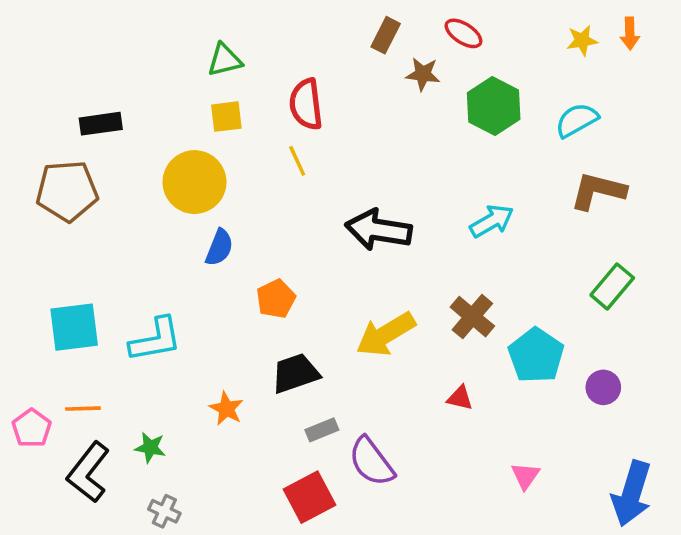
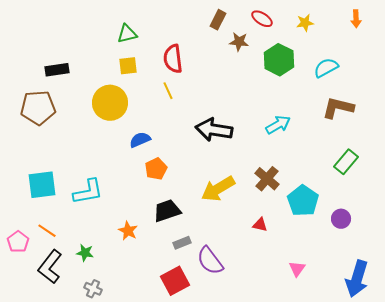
yellow star: (582, 40) -> (305, 23), moved
blue semicircle: (219, 248) -> (140, 140), moved, turned -135
orange line: (83, 409) -> (47, 231), turned 36

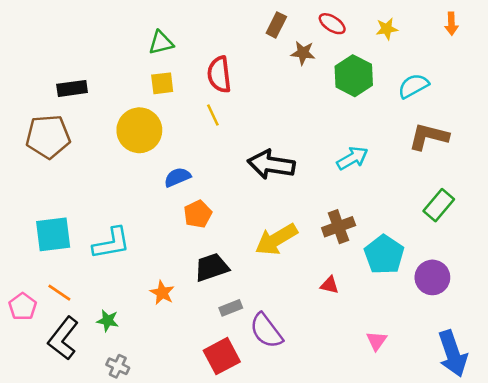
brown cross: (267, 179) -> (339, 227), turned 30
purple circle: (341, 219) -> (432, 277), size x1.4
blue arrow: (357, 279) -> (453, 354), turned -36

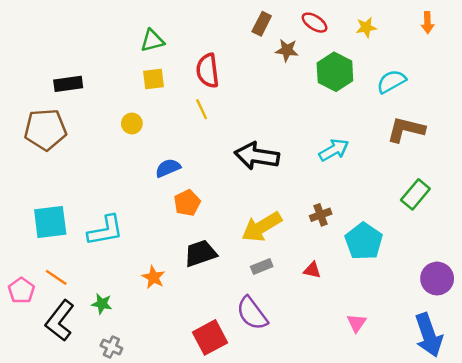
yellow circle: (139, 130) -> (132, 123), size x0.5
brown cross: (339, 227) -> (321, 215), size x0.7
purple circle: (432, 277) -> (437, 279), moved
gray rectangle: (231, 308) -> (262, 266), moved

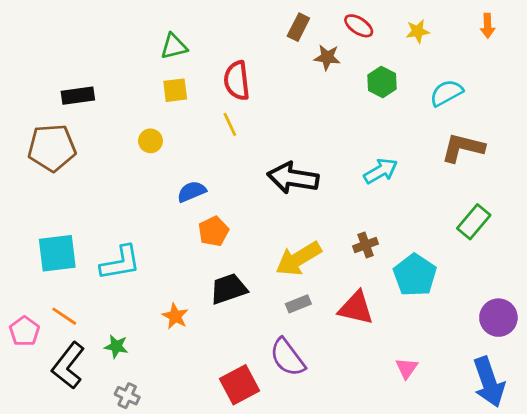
green hexagon: (335, 72) -> (382, 82), size x0.7
red triangle: (312, 270) -> (356, 308), size x1.8

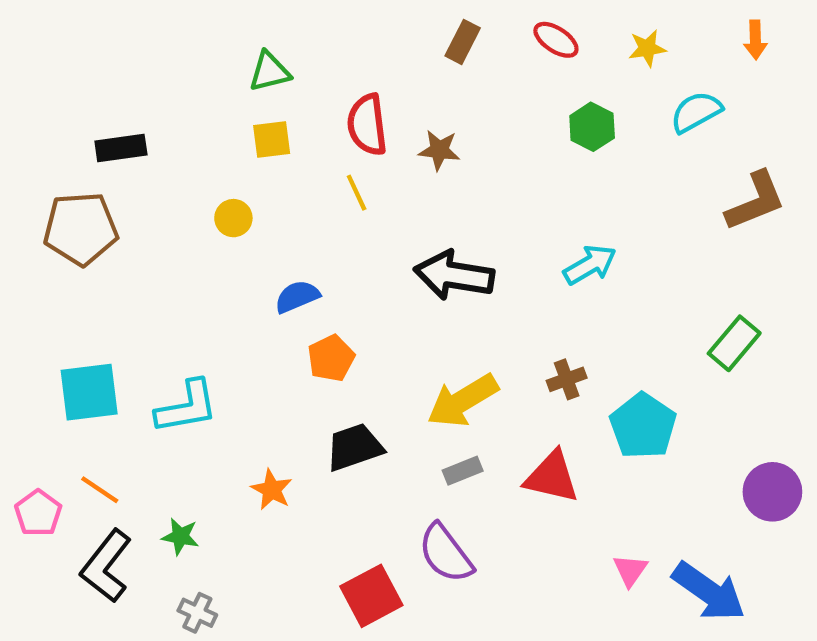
brown star: (327, 57) -> (439, 150), moved
cyan semicircle: (446, 93) -> (696, 112), moved
brown L-shape: (463, 148) -> (755, 201), moved, turned 144
blue arrow: (489, 382) -> (709, 592), moved, turned -36

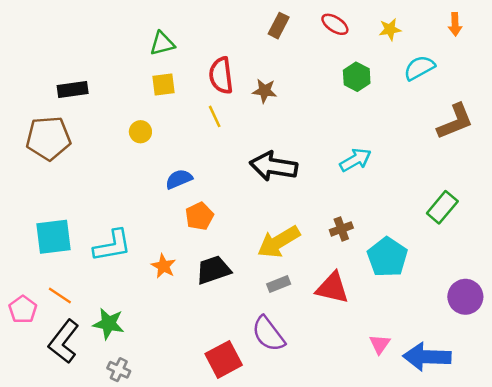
orange star: (272, 490) -> (163, 266), moved
green star: (180, 536) -> (108, 324), size x1.4
blue arrow: (709, 592) -> (427, 357), turned 147

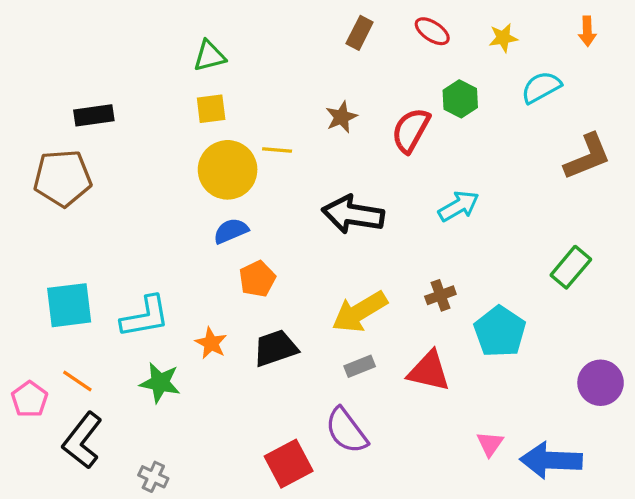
red semicircle: (221, 75) -> (411, 130), moved, turned 36
brown star: (265, 91) -> (341, 117), turned -30
yellow line: (215, 116) -> (277, 150), turned -60
yellow circle: (140, 132) -> (228, 170), moved, size x2.0
green star: (108, 324) -> (160, 383), moved

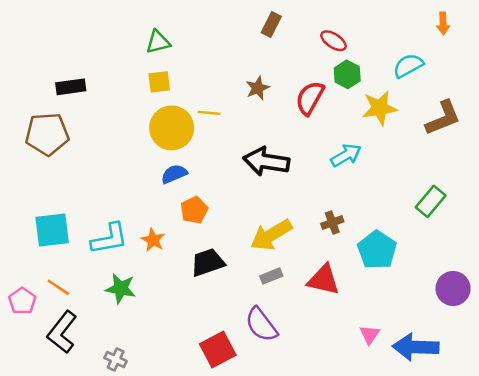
red ellipse: (432, 31) -> (334, 41), moved
yellow star: (503, 38) -> (380, 108), moved, size x1.6
orange star: (211, 343) -> (153, 240), moved

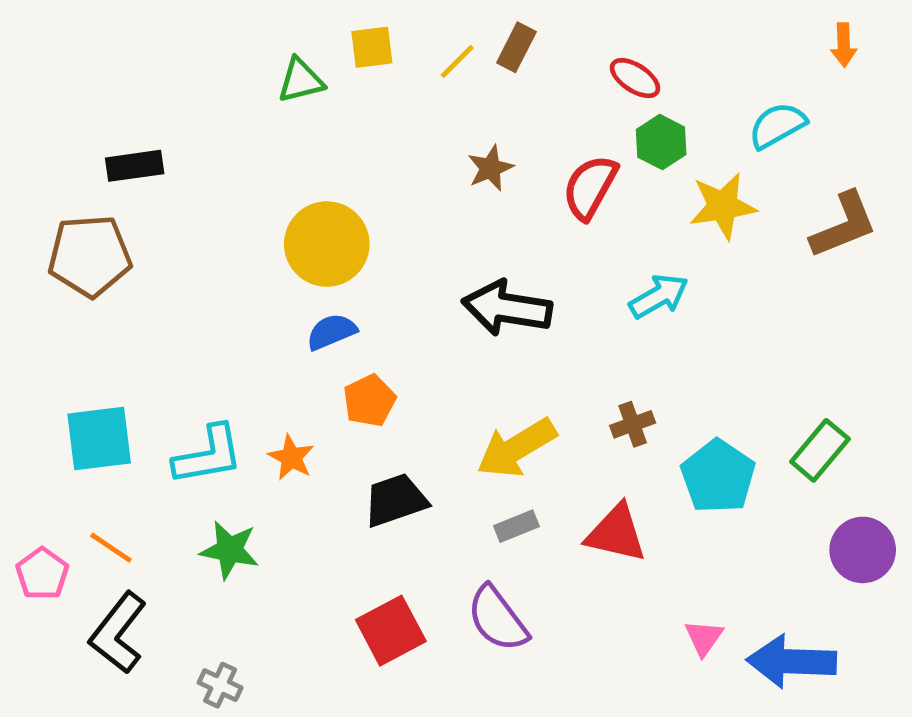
yellow square: (159, 82) -> (372, 47), moved
yellow line: (209, 113) -> (457, 61), moved, turned -50
green rectangle: (431, 201) -> (820, 450), moved
red square: (218, 350) -> (391, 631), moved

